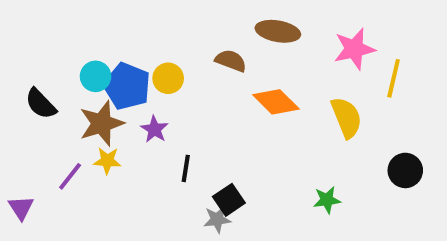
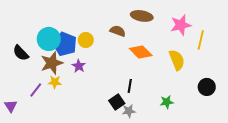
cyan circle: (96, 76) -> (49, 39), size x1.5
black line: (186, 168) -> (130, 86), moved
gray star: (217, 219) -> (129, 111), moved

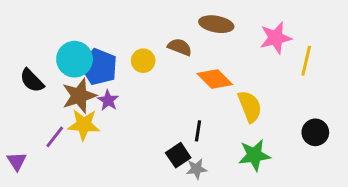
yellow circle: (86, 40) -> (143, 61), moved
yellow semicircle: (177, 60) -> (250, 106), moved
purple star: (79, 66) -> (108, 100), moved
yellow star: (55, 82) -> (84, 125), size x1.5
green star: (167, 102) -> (254, 155), size x1.5

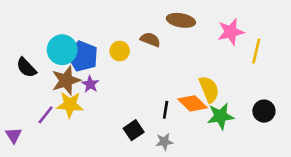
orange diamond: (215, 79) -> (192, 103), moved
black square: (178, 155) -> (134, 130), moved
green star: (254, 155) -> (221, 116), moved

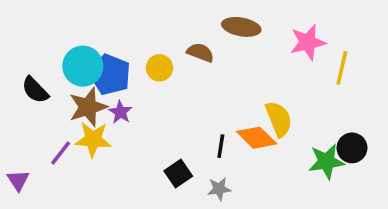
green star: (221, 116) -> (326, 162), moved

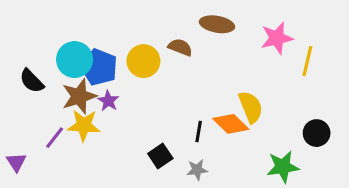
yellow circle: (159, 68) -> (143, 61), size x1.4
green star: (326, 162) -> (283, 167), moved

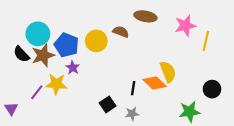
cyan circle: (75, 60) -> (38, 34), moved
brown star: (79, 96) -> (43, 55), moved

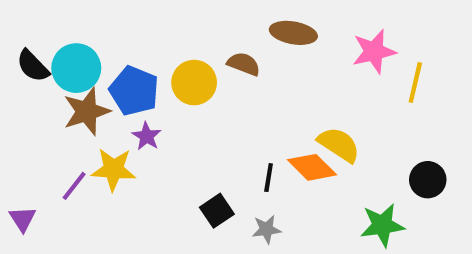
black semicircle: (21, 54) -> (33, 66), moved
yellow semicircle: (168, 72) -> (339, 145), turned -35

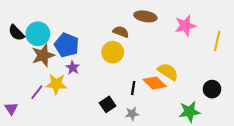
yellow circle: (194, 83) -> (113, 52), moved
yellow line: (415, 83) -> (217, 41), moved

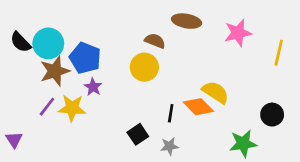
purple line: (37, 92) -> (47, 107), moved

